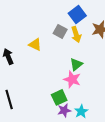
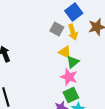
yellow triangle: (35, 44) -> (65, 52), moved
green square: (59, 97) -> (71, 95), moved

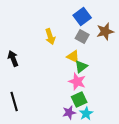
gray square: (57, 29) -> (82, 37), moved
yellow arrow: (73, 32) -> (50, 37), moved

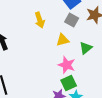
yellow triangle: (73, 57) -> (63, 40), turned -40
green triangle: (81, 67) -> (86, 48), moved

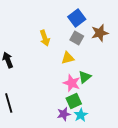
green triangle: (86, 48) -> (85, 77), moved

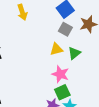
yellow arrow: (45, 38) -> (22, 12), moved
green triangle: (85, 77) -> (74, 53), moved

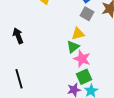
green triangle: (74, 53) -> (73, 47), moved

